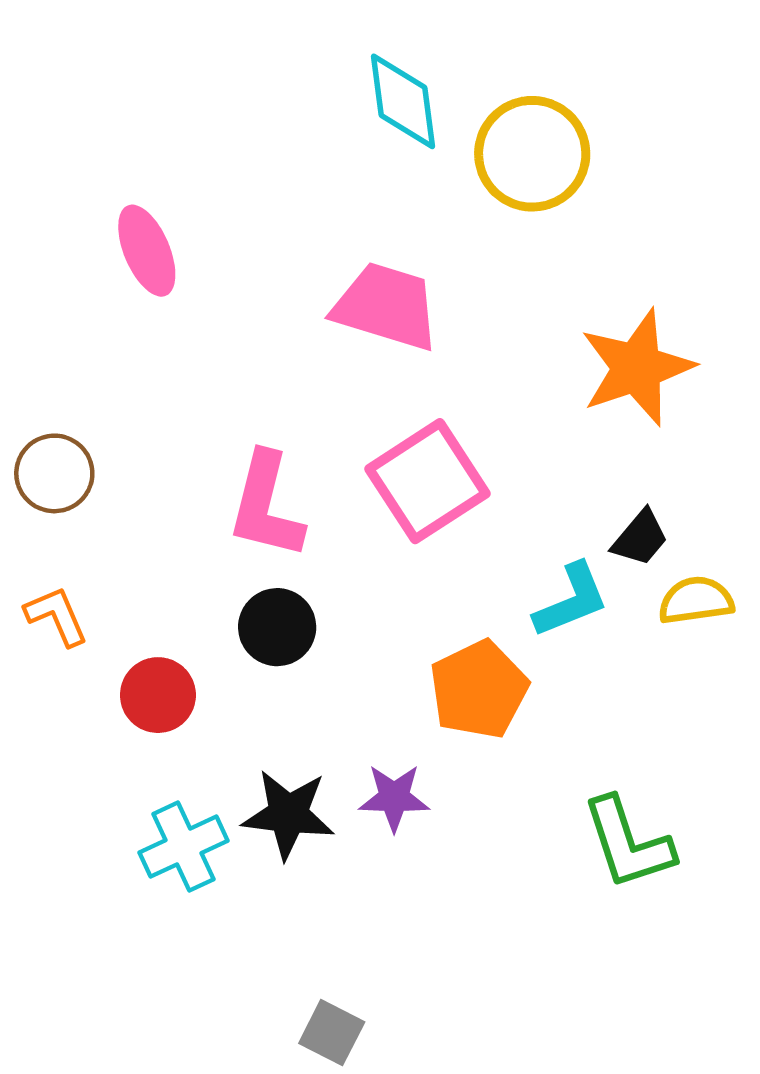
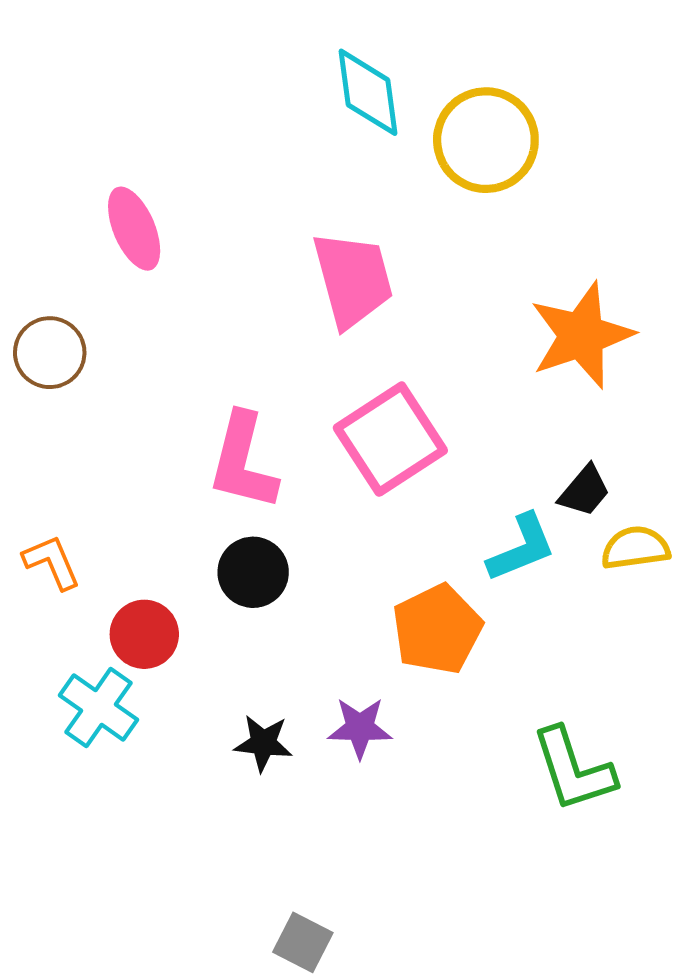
pink trapezoid: (386, 306) -> (353, 279), turned 58
brown circle: (54, 473) -> (50, 353), moved
black star: (288, 814) -> (263, 743), size x0.7
cyan cross: (184, 847) -> (99, 708), moved, turned -30

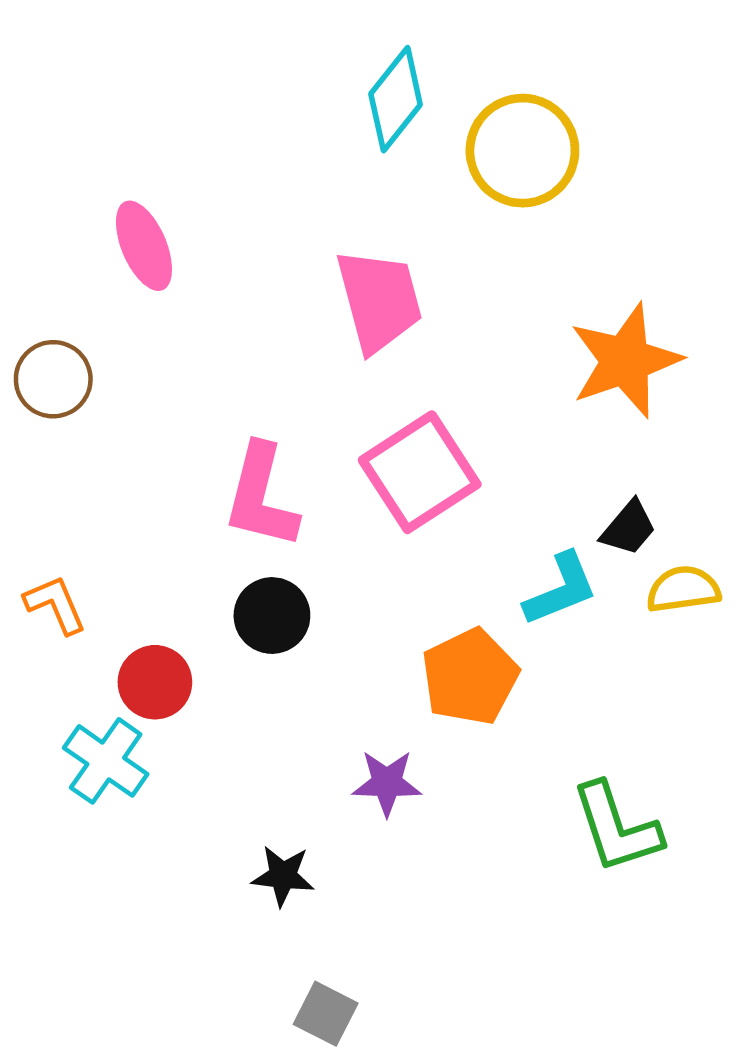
cyan diamond: (368, 92) -> (396, 99), turned 46
black star: (263, 743) -> (283, 876), moved

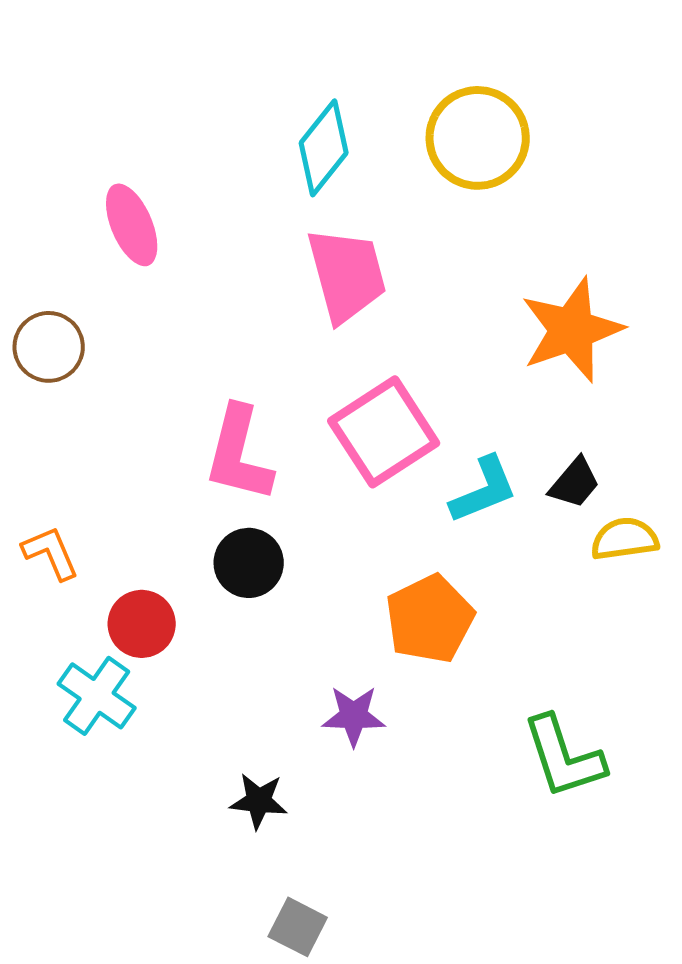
cyan diamond: (396, 99) -> (324, 148), moved
cyan L-shape: (561, 589) -> (484, 490), moved

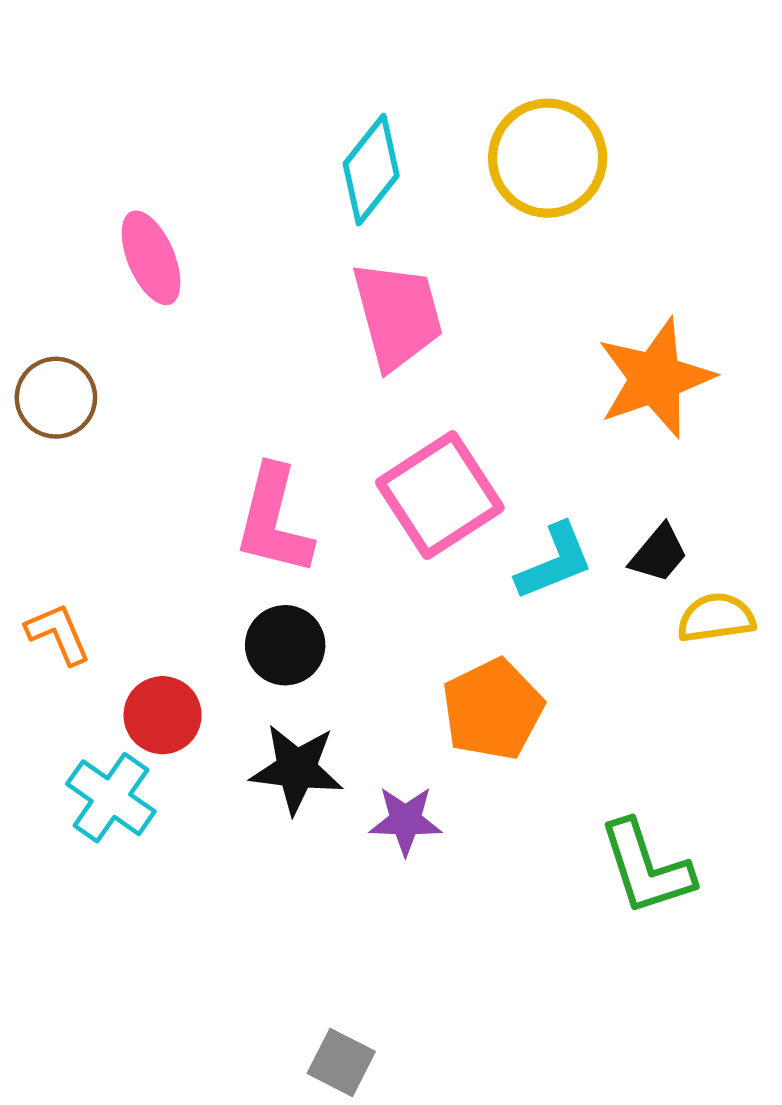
black star: (259, 801) -> (297, 769), moved, size x1.4

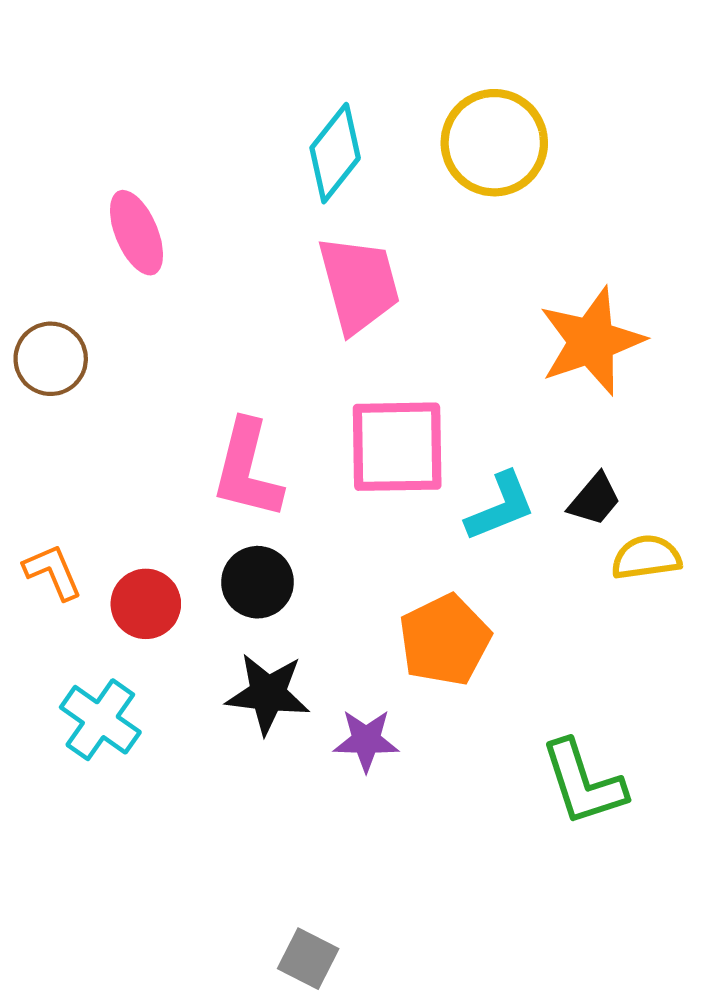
pink square: (440, 495) -> (397, 447), turned 32
red circle: (163, 715) -> (146, 604), moved

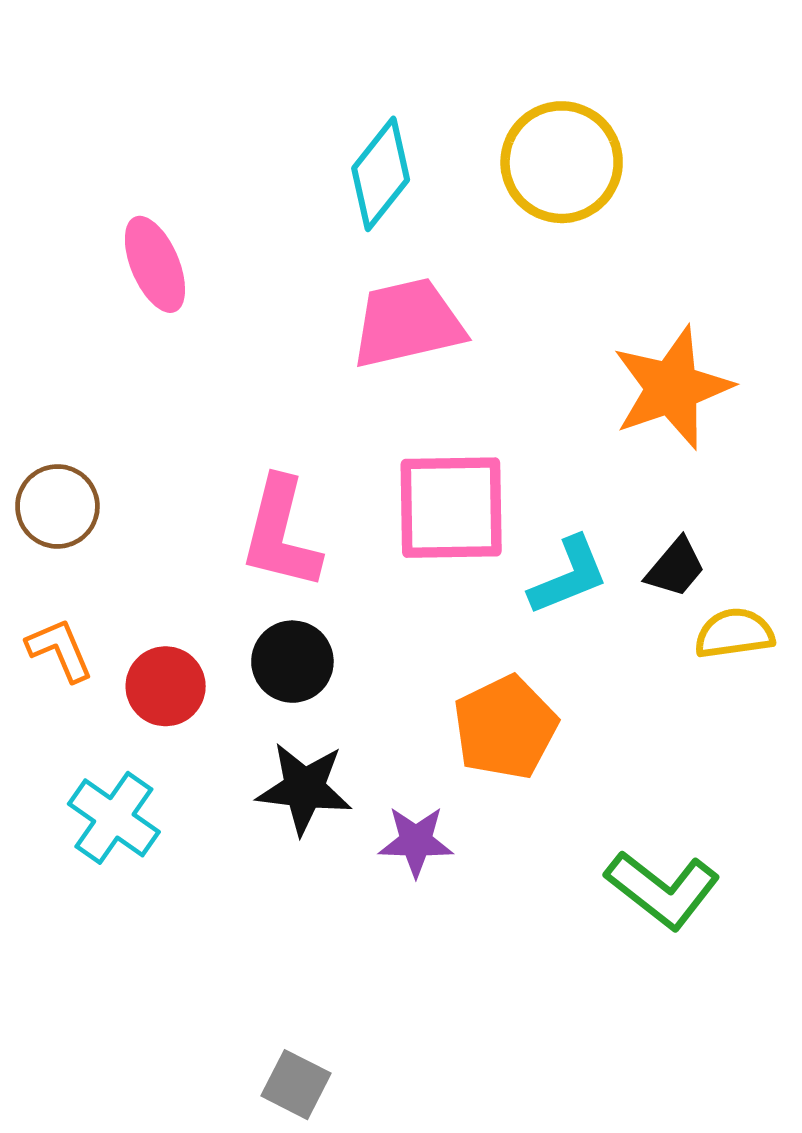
pink trapezoid: (359, 284) -> (408, 323), turned -88
brown circle: (51, 359) -> (57, 506), moved
green L-shape: (583, 783) -> (663, 890), turned -34
gray square: (308, 959) -> (296, 1085), moved

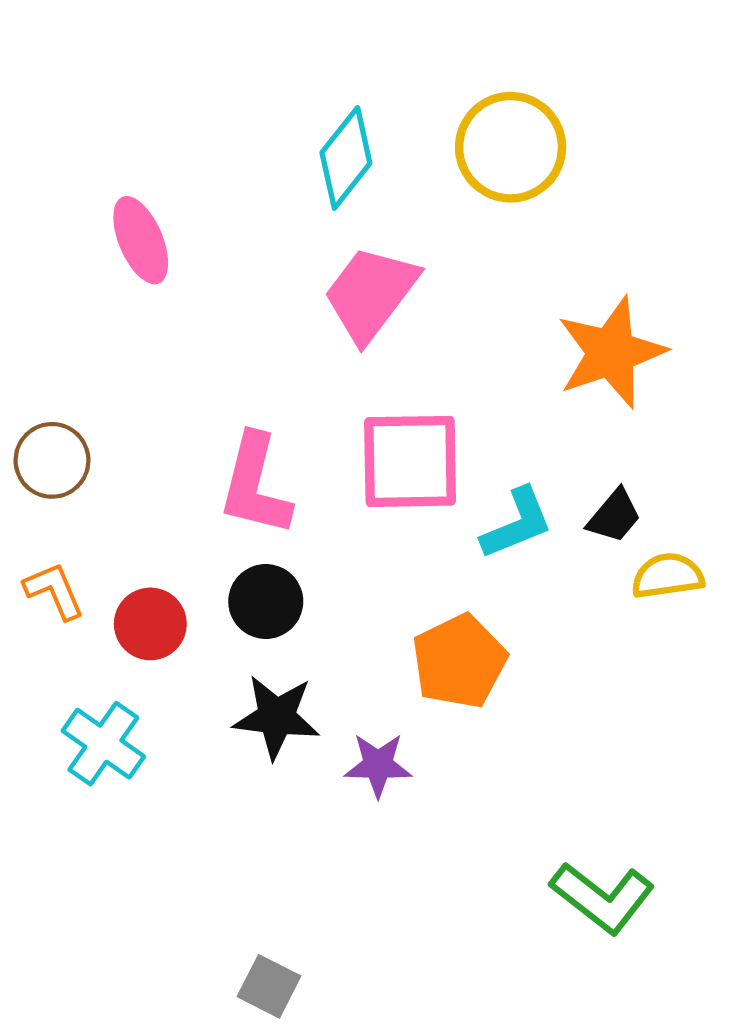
pink trapezoid: (408, 323) -> (371, 294), turned -40
green L-shape: (663, 890) -> (602, 898), moved

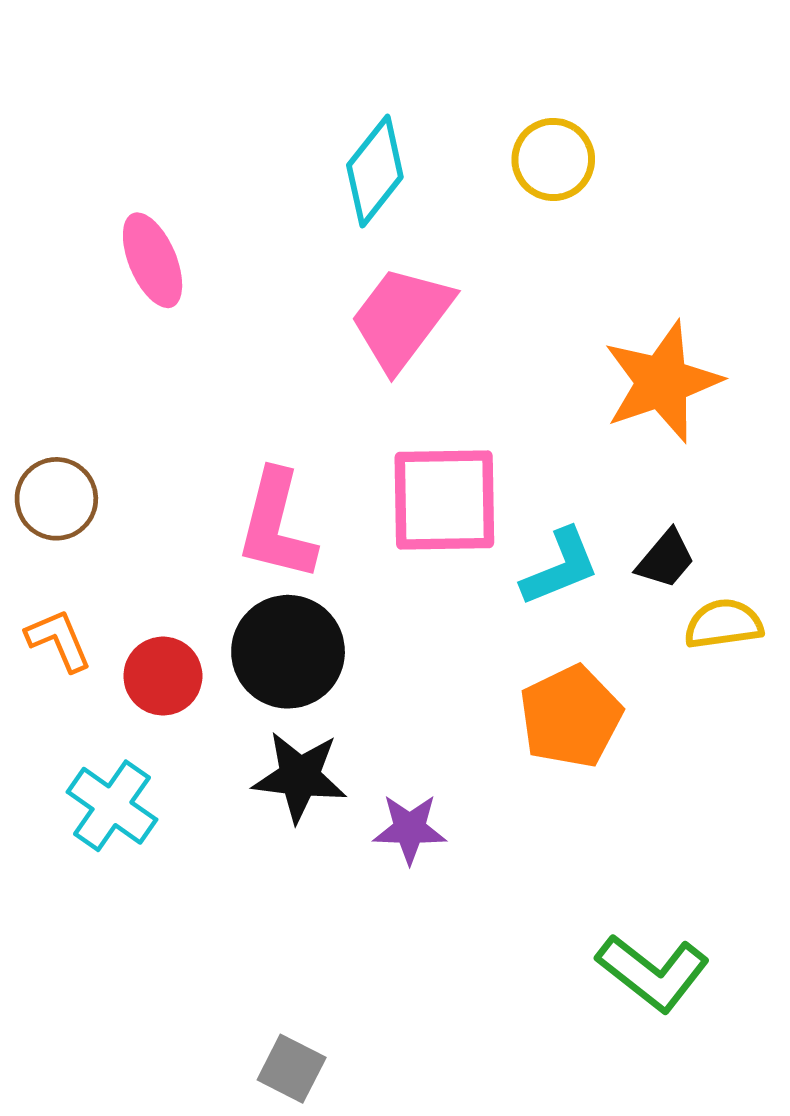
yellow circle: (511, 147) -> (553, 159), size x0.7
black circle: (266, 601) -> (288, 652), size x1.4
orange pentagon: (459, 661) -> (571, 717), moved

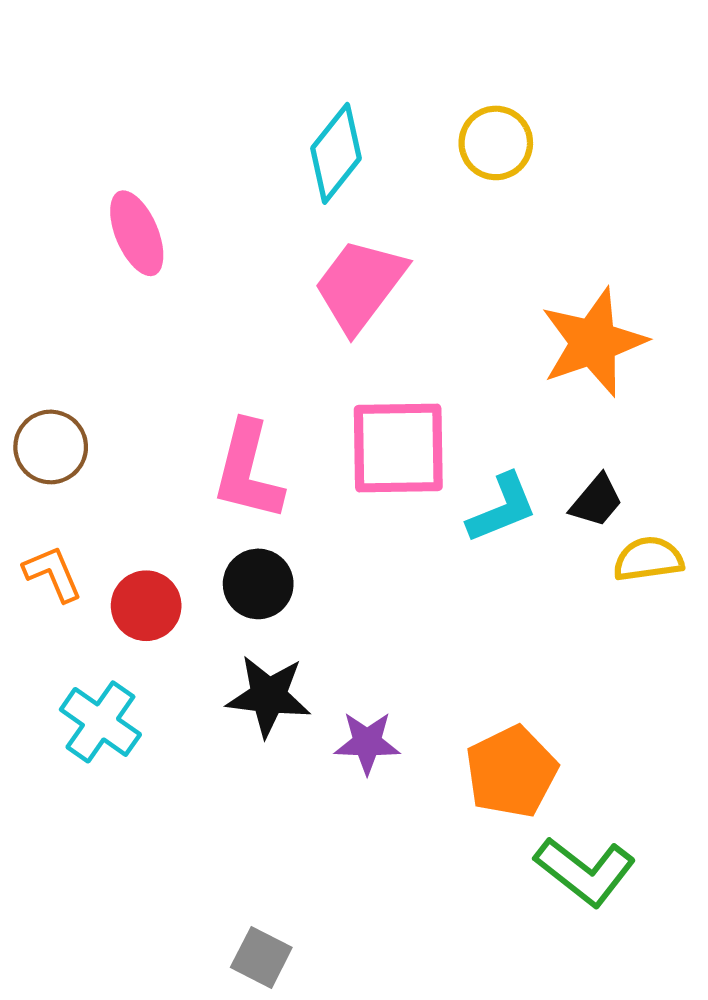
black circle: (288, 652) -> (258, 584), size x0.7
orange pentagon: (571, 717) -> (511, 772), moved

